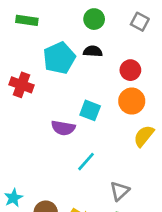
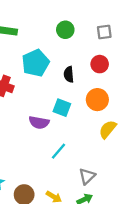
gray square: (140, 22) -> (104, 32), turned -35
black semicircle: (93, 51) -> (69, 74), moved, turned -98
red circle: (130, 70) -> (100, 64), moved

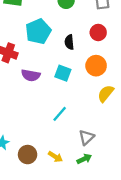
purple semicircle: (39, 122) -> (31, 75), moved

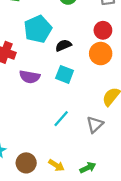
black semicircle: (69, 42) -> (63, 45), moved, turned 72
orange circle: (96, 66) -> (101, 54), moved
gray triangle: (86, 137) -> (95, 125), moved

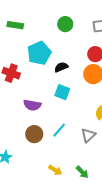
purple semicircle: (30, 77) -> (32, 105), moved
brown circle: (26, 163) -> (34, 134), moved
green arrow: (88, 168) -> (82, 172), turned 72

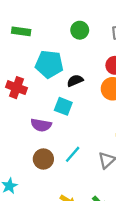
cyan pentagon: (39, 53) -> (49, 64), turned 30
cyan square: (62, 92) -> (63, 106), moved

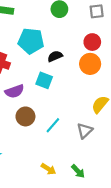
purple semicircle: (41, 125) -> (15, 91), moved, turned -30
brown circle: (43, 159) -> (25, 116), moved

